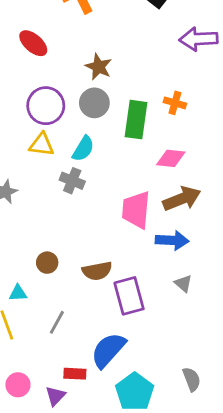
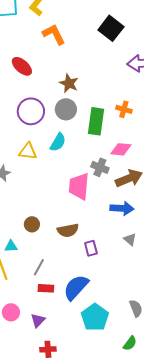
yellow triangle: (42, 145) -> (28, 151), moved
gray cross: (72, 181) -> (100, 167), moved
pink trapezoid: (136, 210) -> (79, 186), moved
purple rectangle: (129, 296) -> (91, 248), size x0.6
red rectangle: (75, 374) -> (46, 288), moved

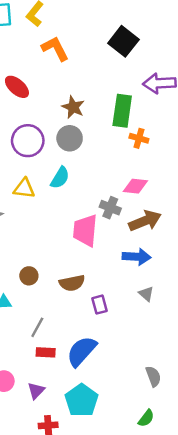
green rectangle: (96, 121) -> (122, 111), moved
cyan pentagon: (95, 317) -> (82, 400), moved

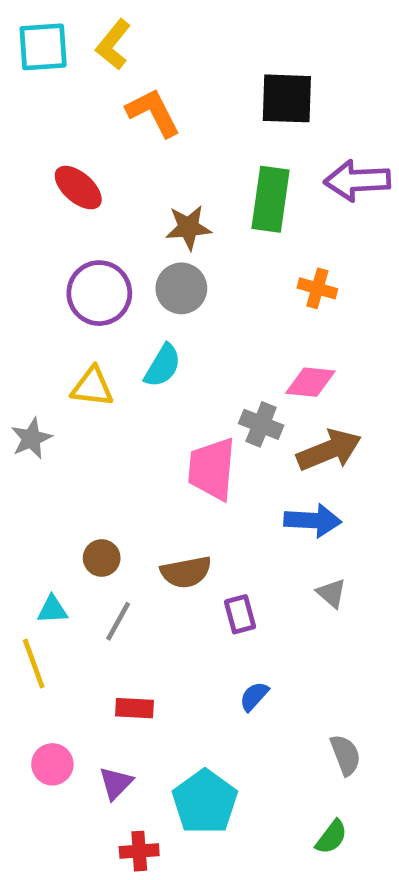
black square: (123, 41) -> (287, 98), turned -36
brown star: (73, 107) -> (188, 227), turned -30
green rectangle: (122, 111) -> (270, 199), moved
gray line: (37, 327) -> (118, 621), moved
blue semicircle: (82, 351) -> (254, 696), moved, size x0.5

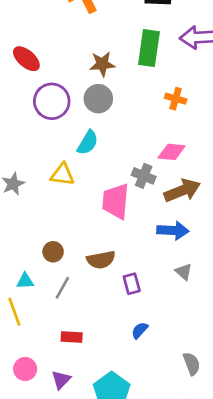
red ellipse: (78, 188) -> (26, 59), moved
yellow triangle: (92, 387) -> (62, 175), moved

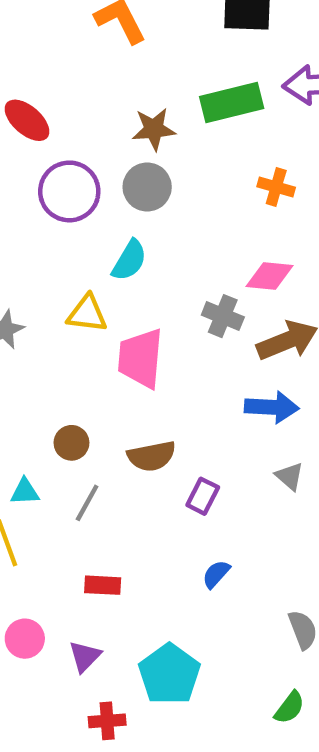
green rectangle: (149, 48) -> (232, 102), turned 68
pink trapezoid: (116, 201) -> (140, 358), moved
purple rectangle: (132, 284) -> (203, 496), turned 42

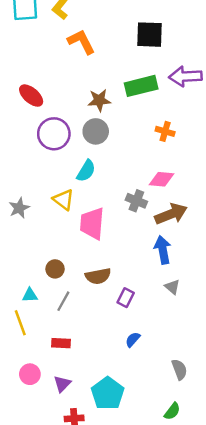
yellow triangle: (87, 314) -> (63, 200), turned 30
blue arrow: (272, 407) -> (163, 250), turned -104
red rectangle: (103, 585) -> (61, 343), moved

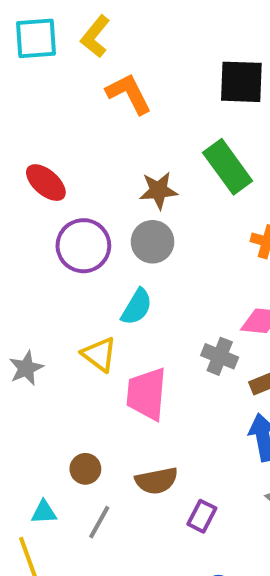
green rectangle: (141, 86) -> (228, 167), turned 68

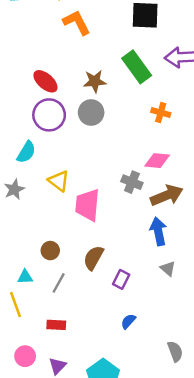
red ellipse: (46, 183) -> (45, 81), moved
cyan semicircle: (137, 307) -> (26, 152), moved
brown semicircle: (156, 481) -> (93, 258), turned 130

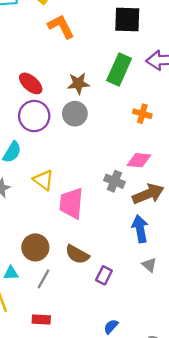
green rectangle: (137, 67) -> (119, 70), turned 60
brown circle: (50, 251) -> (35, 247), size x1.5
brown semicircle: (93, 258) -> (77, 254), turned -90
blue semicircle: (128, 321) -> (111, 327), moved

